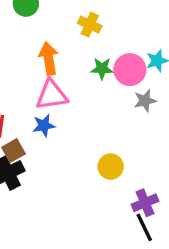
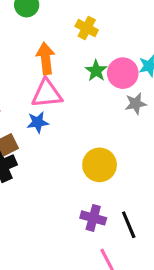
green star: (102, 69) -> (96, 71), turned 30
yellow circle: (111, 167) -> (100, 165), size x1.4
purple cross: (145, 203) -> (93, 218), moved, turned 35

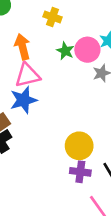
blue star: (38, 122) -> (23, 100), size x1.5
yellow circle: (100, 165) -> (79, 146), moved

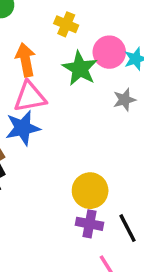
pink circle: (87, 50) -> (109, 52), moved
green star: (65, 51) -> (80, 68), size x1.5

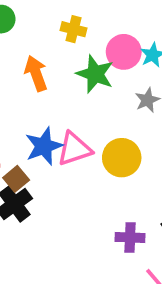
pink triangle: (30, 97) -> (74, 149), moved
yellow circle: (90, 191) -> (122, 158), moved

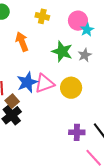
pink circle: (124, 52) -> (78, 21), moved
green star: (95, 74) -> (62, 51), moved

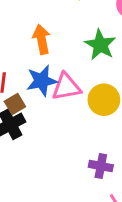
orange arrow: (22, 42) -> (42, 39), moved

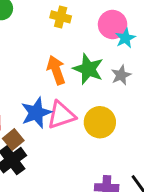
orange arrow: (42, 39) -> (56, 70), moved

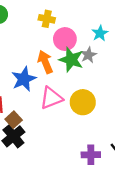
pink circle: (113, 24) -> (65, 39), moved
gray star: (121, 75) -> (88, 55), moved
blue star: (36, 113) -> (24, 79), moved

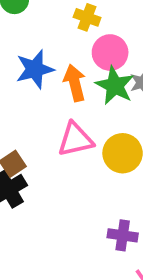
blue star: (24, 79) -> (35, 69), moved

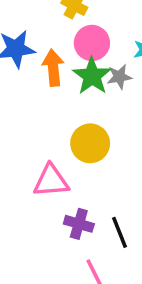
pink triangle: (75, 139) -> (51, 181), moved

